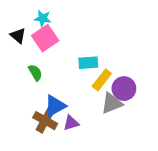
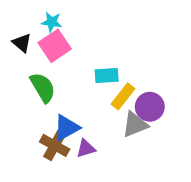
green semicircle: (35, 73) -> (43, 87), size x1.5

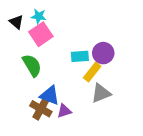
black triangle: (22, 43) -> (16, 22), moved
purple circle: (150, 107) -> (103, 53), moved
blue triangle: (67, 128) -> (50, 95), turned 50

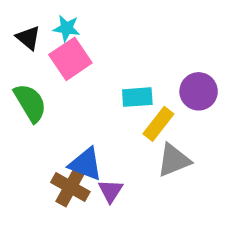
purple circle: (103, 53) -> (199, 91), moved
green semicircle: (32, 65) -> (30, 103), moved
purple triangle: (64, 111) -> (111, 191), turned -40

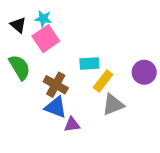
purple circle: (199, 91) -> (144, 72), moved
brown cross: (70, 187) -> (56, 85), moved
purple triangle: (111, 191) -> (72, 125), turned 49

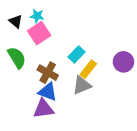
cyan rectangle: (89, 64) -> (77, 54), turned -42
gray triangle: (113, 105) -> (82, 85), moved
purple triangle: (72, 125) -> (43, 109), moved, size x1.5

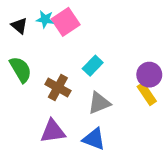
pink square: (39, 33) -> (66, 22), moved
yellow rectangle: (88, 69) -> (147, 94), moved, turned -72
blue triangle: (48, 92) -> (94, 139), moved

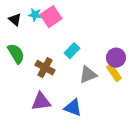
gray triangle: (99, 103) -> (88, 75), moved

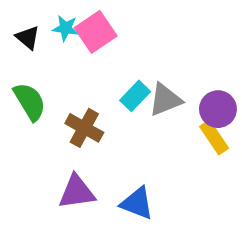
gray triangle: (88, 75) -> (165, 100), moved

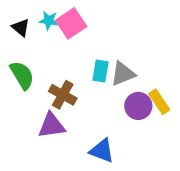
cyan rectangle: (135, 96) -> (101, 71), turned -35
purple circle: (218, 109) -> (138, 106), moved
purple triangle: (77, 192) -> (51, 126), moved

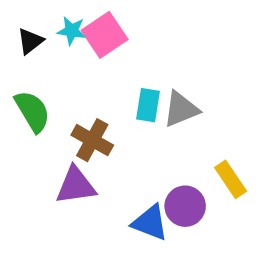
black triangle: (21, 28) -> (30, 41), turned 42
yellow rectangle: (159, 102) -> (231, 179), moved
purple circle: (138, 106) -> (185, 206), moved

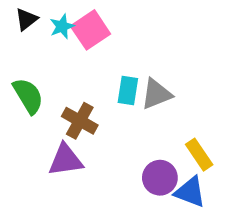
cyan star: (72, 31) -> (62, 26), turned -30
black triangle: (30, 41) -> (26, 19), moved
blue triangle: (150, 223) -> (190, 192), moved

